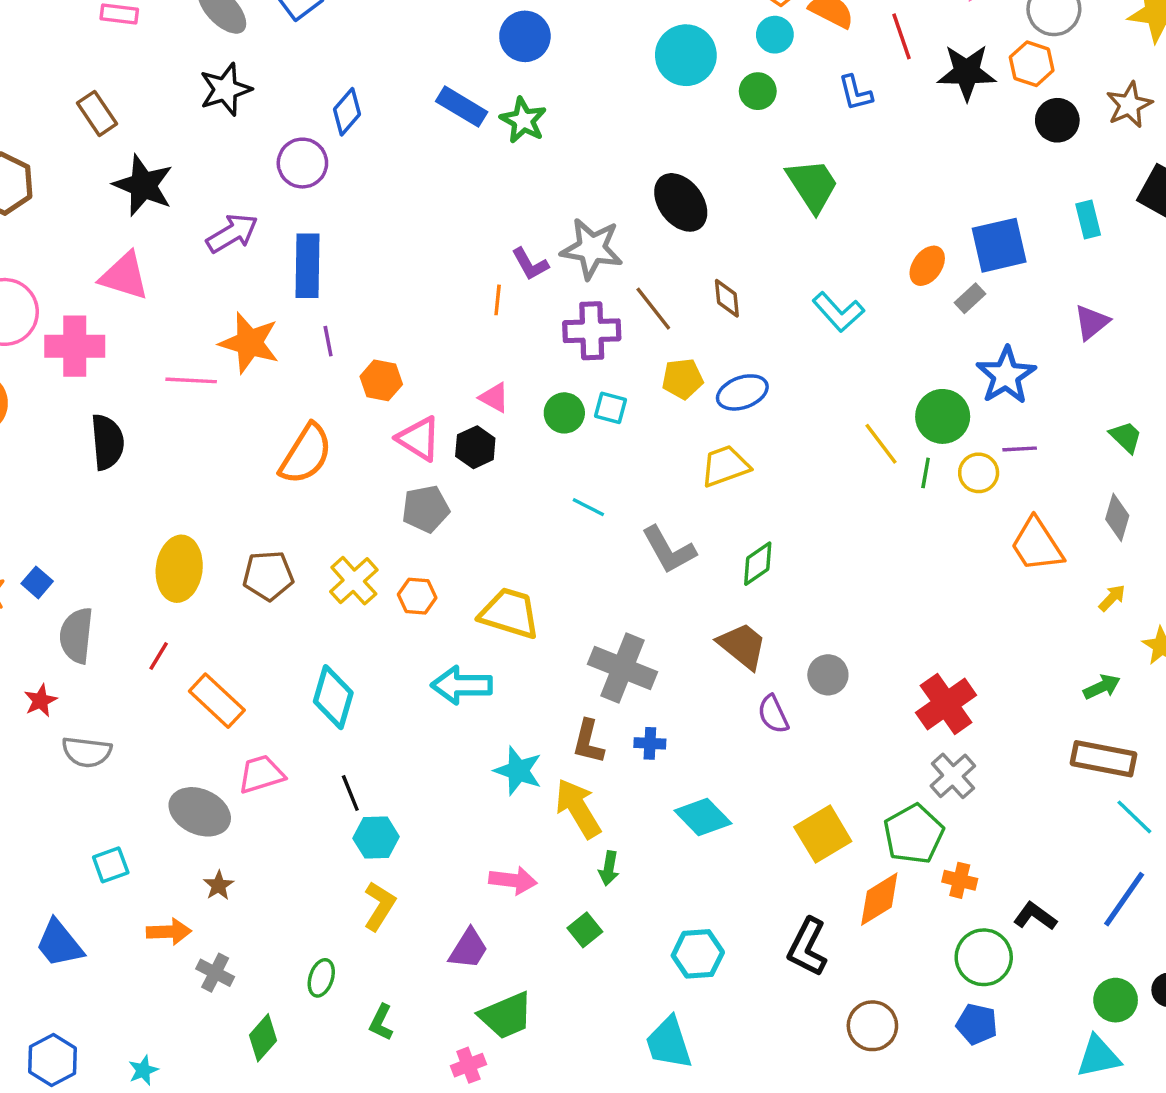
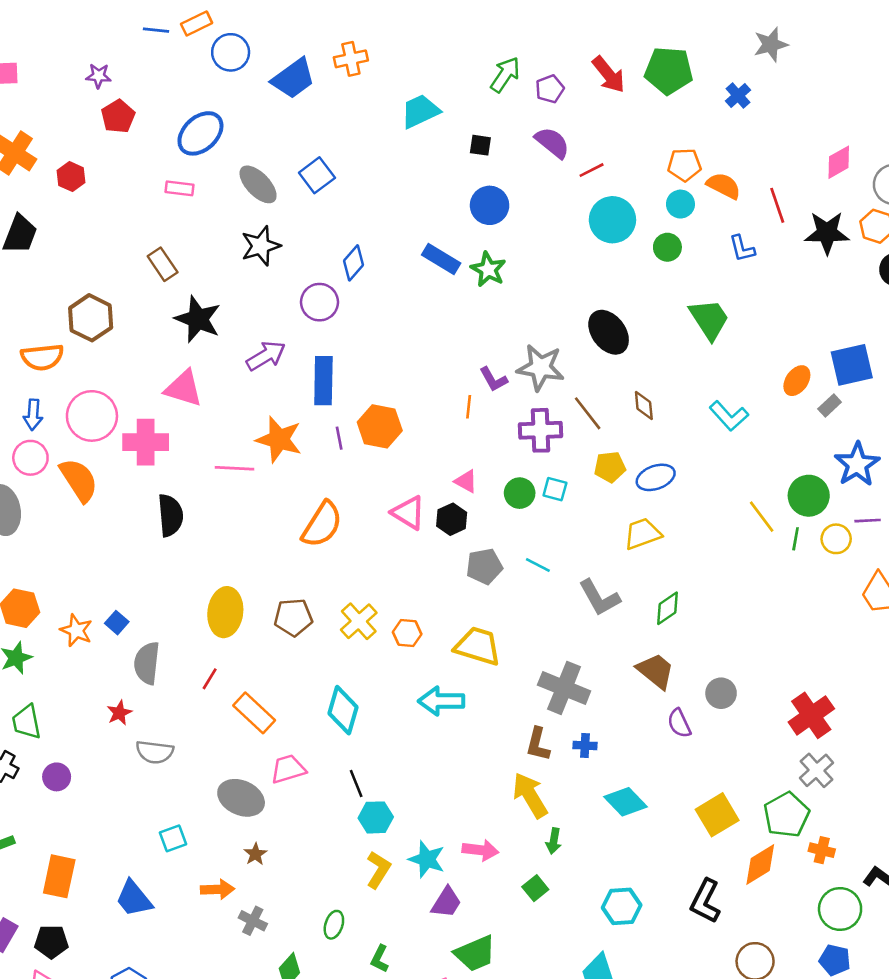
orange hexagon: (381, 380) -> (380, 426), moved, size x1.4
gray pentagon: (426, 509) -> (484, 566), moved
cyan star: (518, 771) -> (427, 859), moved

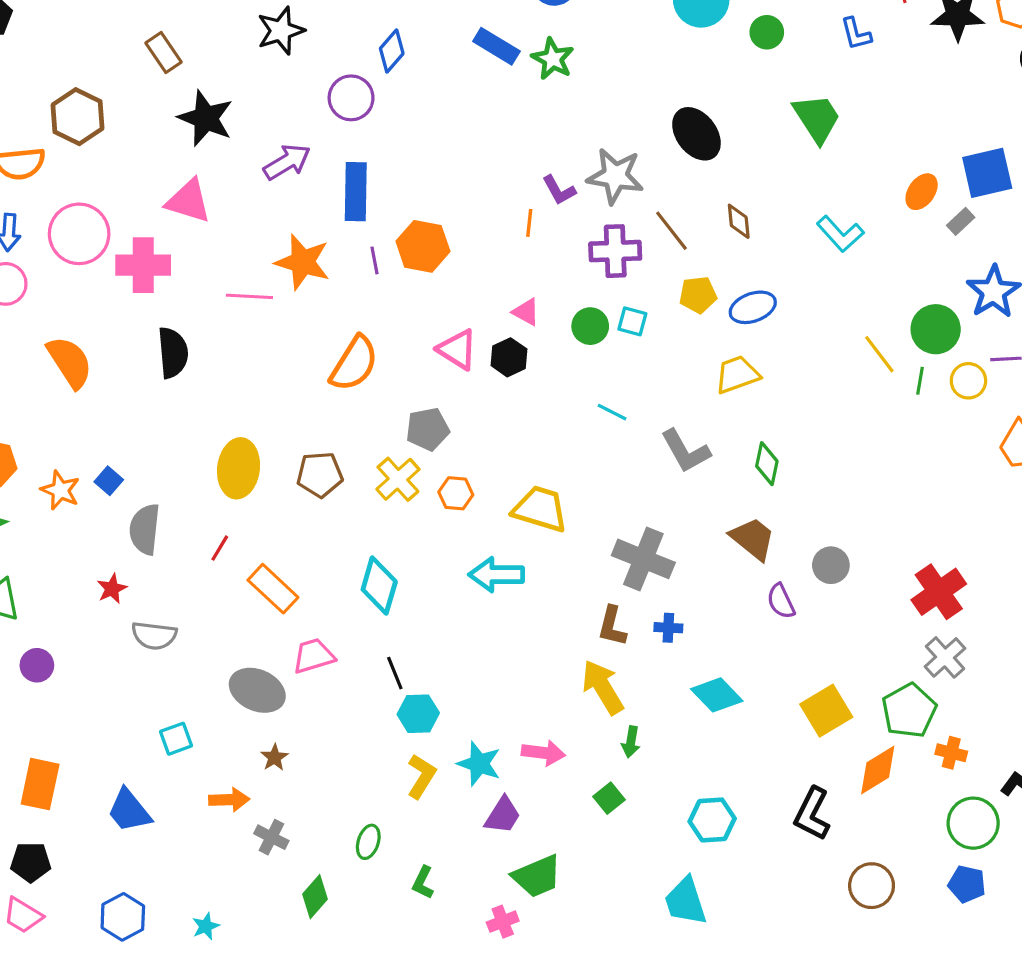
orange semicircle: (79, 480) -> (70, 362), moved
gray pentagon: (484, 566) -> (428, 429), moved
green diamond: (667, 608) -> (767, 464), turned -44

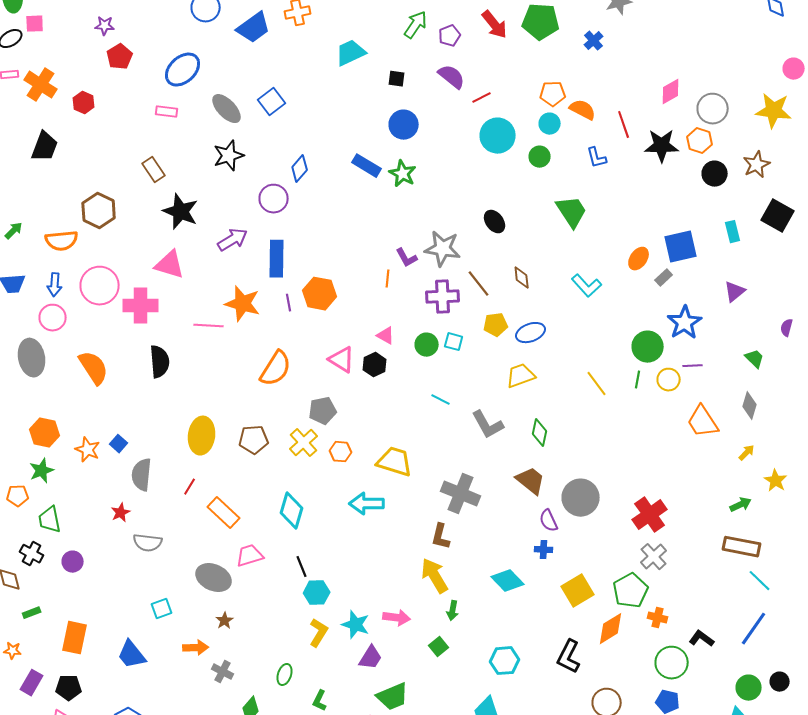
black ellipse: (696, 134) -> (495, 222), size x0.7
yellow line: (879, 354) -> (597, 384), moved
gray circle: (831, 565) -> (581, 498), size x1.6
blue cross: (668, 628) -> (544, 550), moved

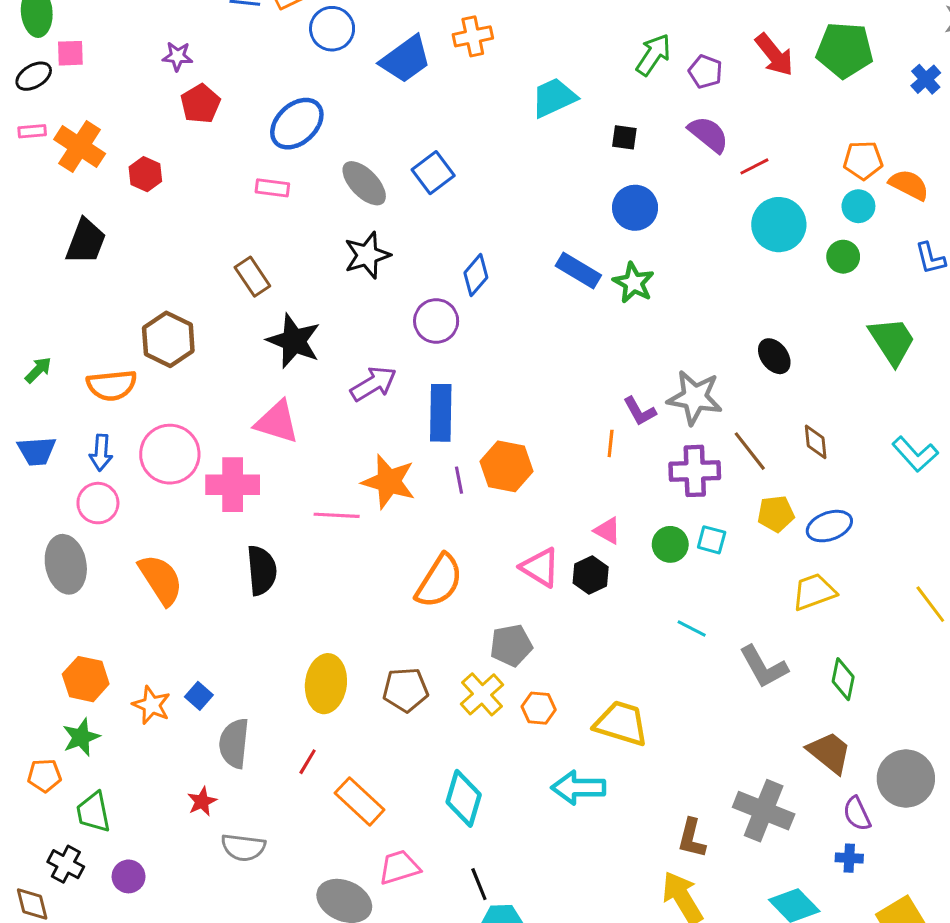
purple pentagon: (450, 36) -> (705, 72), turned -30
gray cross: (461, 494) -> (764, 811), moved

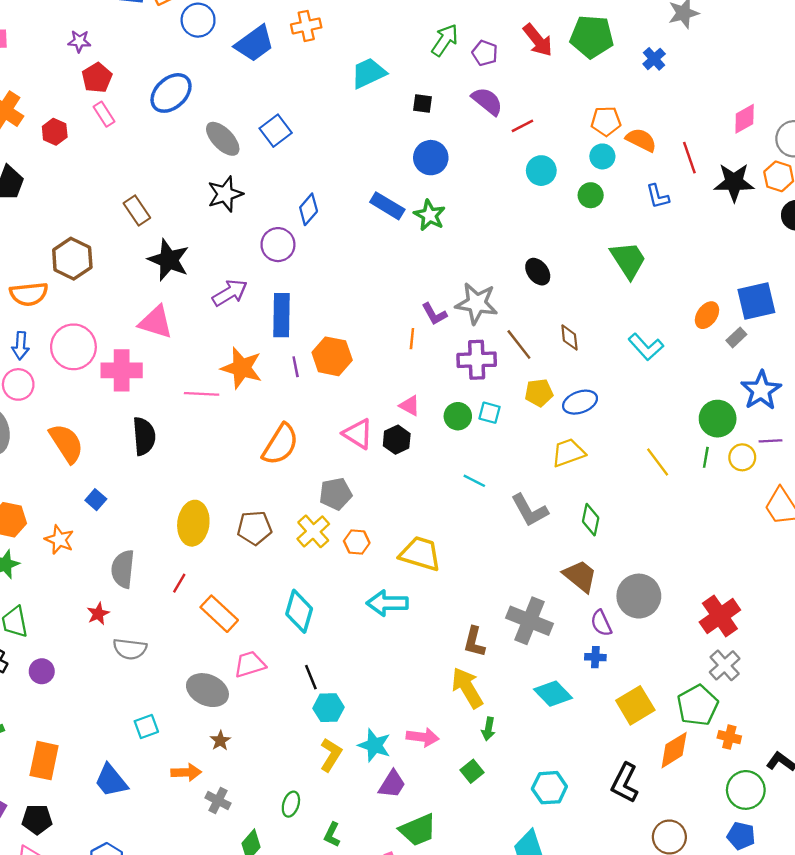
pink rectangle: (272, 188) -> (104, 114), moved, turned 50
cyan circle: (779, 225) -> (541, 171), size x0.7
blue square: (199, 696) -> (96, 500), moved

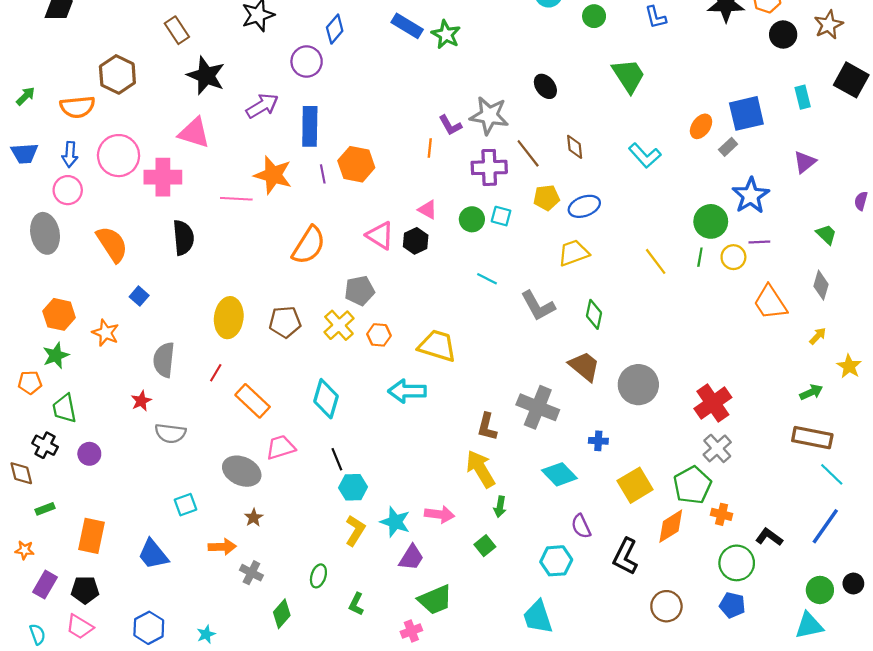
purple semicircle: (601, 623) -> (581, 526), moved

